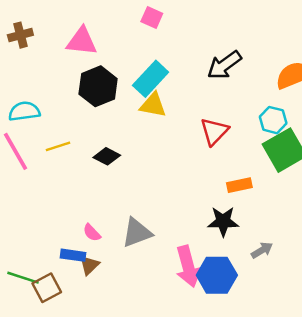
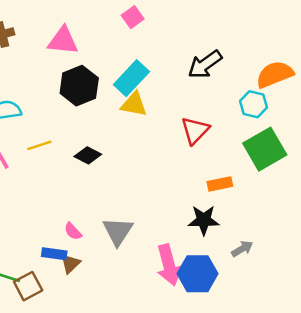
pink square: (152, 18) -> (133, 17), turned 30
cyan hexagon: (273, 120) -> (254, 104), moved
gray triangle: (137, 233) -> (118, 231), turned -36

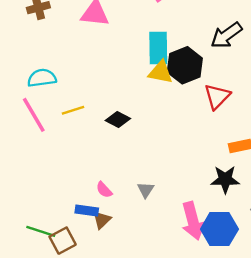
cyan rectangle: (131, 78) -> (158, 48), turned -44
black hexagon: (79, 86) -> (185, 65), moved
gray triangle: (118, 231) -> (146, 190), size x0.6

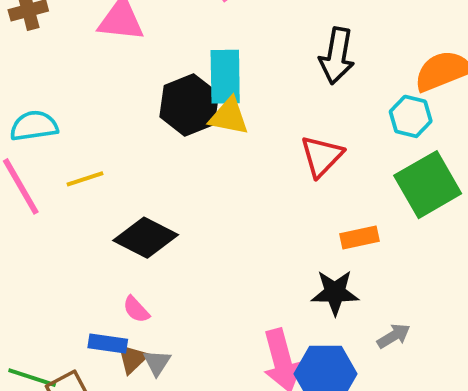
black arrow: (226, 35) -> (337, 56), turned -44
black hexagon: (185, 65) -> (189, 105), moved
black diamond: (118, 119) -> (146, 238), moved, size x1.5
gray triangle: (146, 190) -> (157, 363), moved

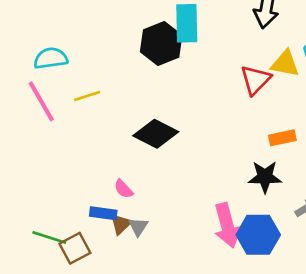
yellow triangle: (229, 116) -> (285, 64), moved
black diamond: (146, 238) -> (156, 134), moved

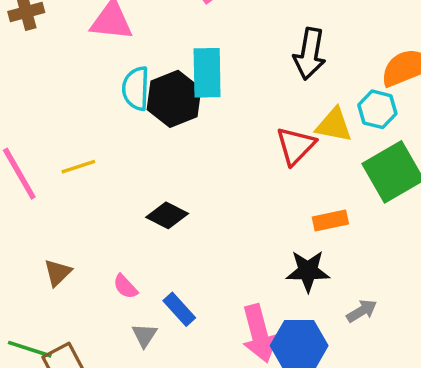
cyan semicircle: (51, 58) -> (136, 88), moved, turned -80
black diamond: (156, 134) -> (167, 215), size x0.7
blue rectangle: (103, 213) -> (179, 309), moved, turned 40
brown triangle: (121, 224) -> (58, 273), moved

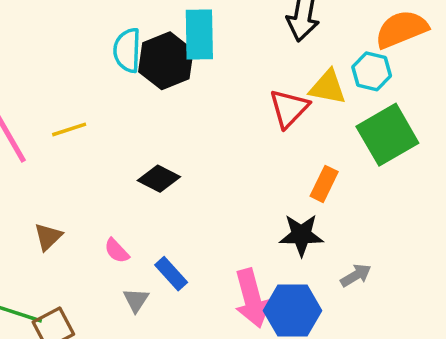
orange rectangle: (330, 221) -> (324, 184), turned -52

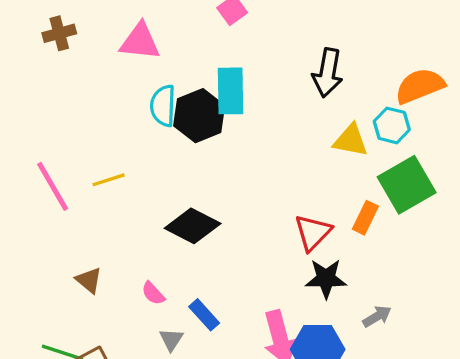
red triangle: (289, 108) -> (313, 232), moved
black diamond: (159, 179) -> (193, 226), size x1.4
orange rectangle: (324, 184) -> (365, 218), moved
brown triangle: (48, 237) -> (89, 280), turned -36

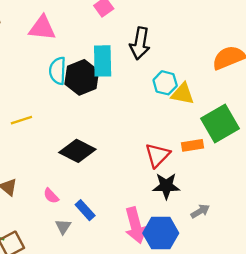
black arrow: (328, 73) -> (140, 43), moved
cyan hexagon: (392, 125) -> (165, 83), moved
orange rectangle: (365, 218) -> (193, 145), turned 55

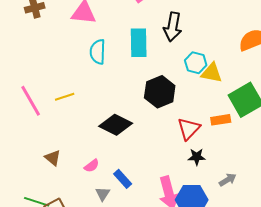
black hexagon: (82, 77) -> (160, 92), moved
black star: (166, 186) -> (197, 157), size x0.7
pink semicircle: (51, 196) -> (92, 166), turned -84

